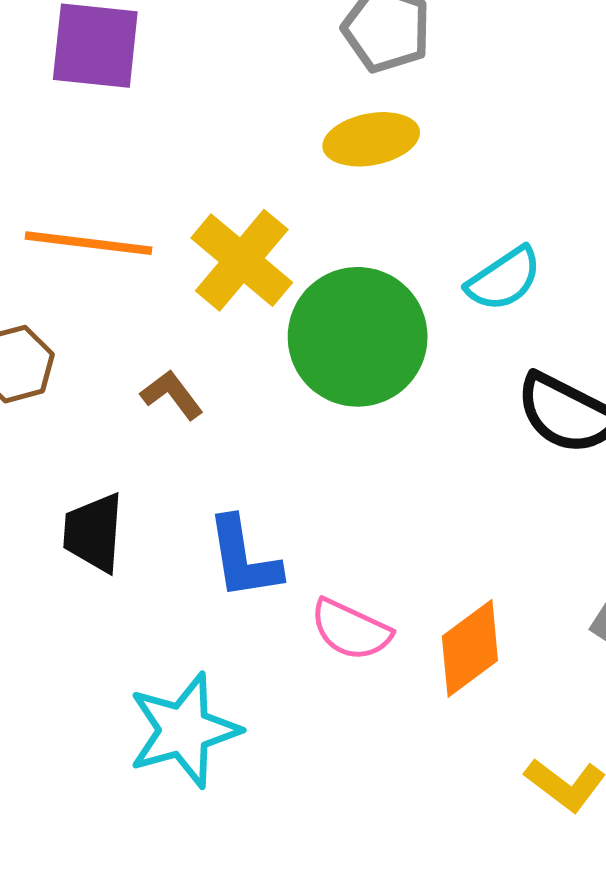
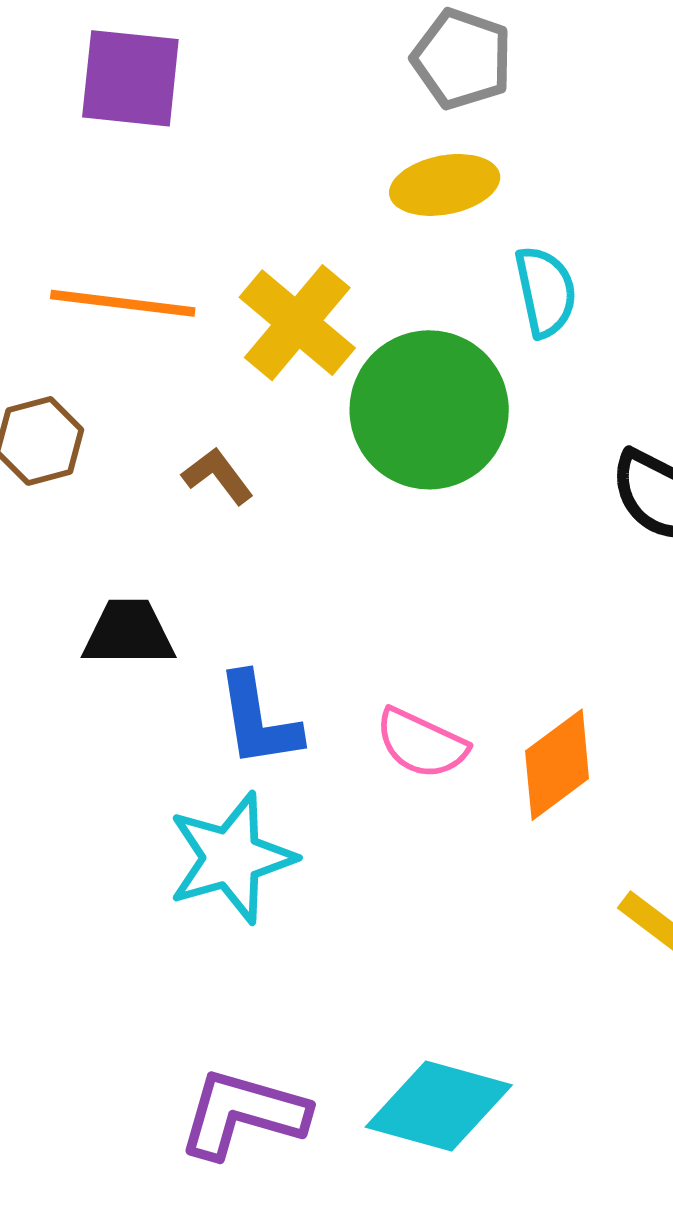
cyan semicircle: (504, 279) -> (545, 292), moved, turned -68
black trapezoid: (94, 533) -> (129, 633), turned 86
blue L-shape: (243, 558) -> (258, 720), moved

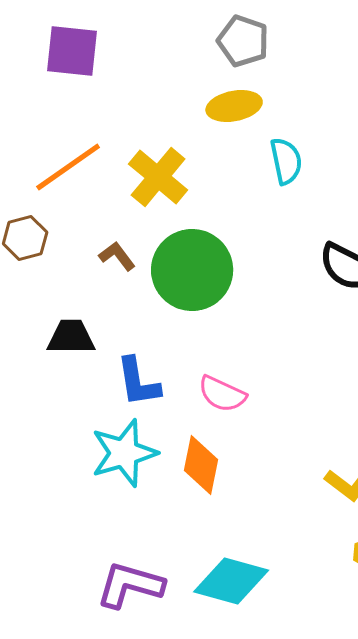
orange line: (123, 303) -> (68, 167), turned -42
green circle: (429, 410) -> (192, 270), moved
orange diamond: (557, 765) -> (201, 465), moved, turned -42

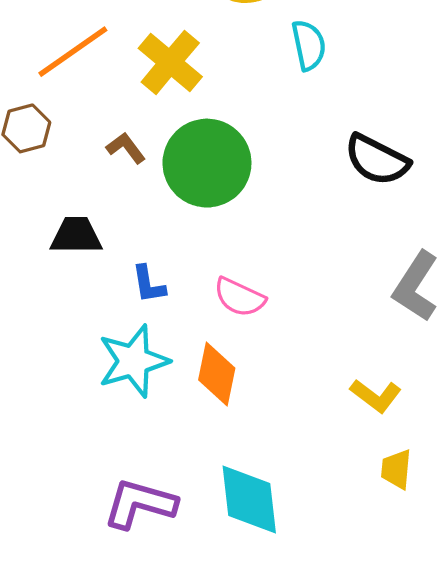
blue L-shape: (138, 382) -> (149, 284), size x0.7
cyan diamond: (231, 581) -> (249, 500), turned 68

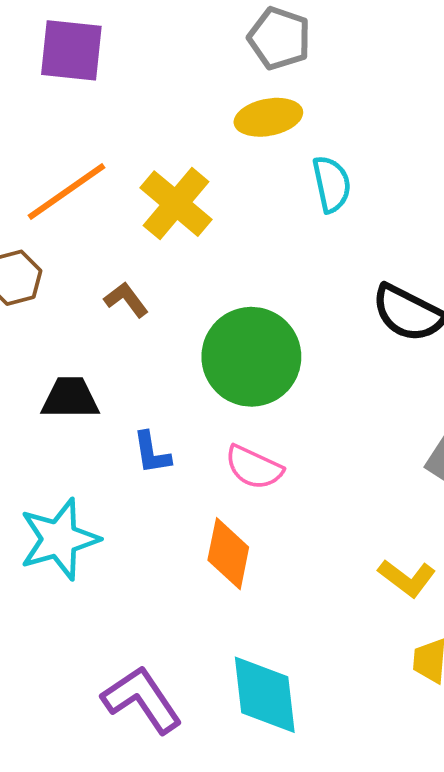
green circle: (207, 163) -> (251, 357), moved
cyan star: (133, 361) -> (59, 539), moved
purple L-shape: (140, 504) -> (142, 700), turned 40

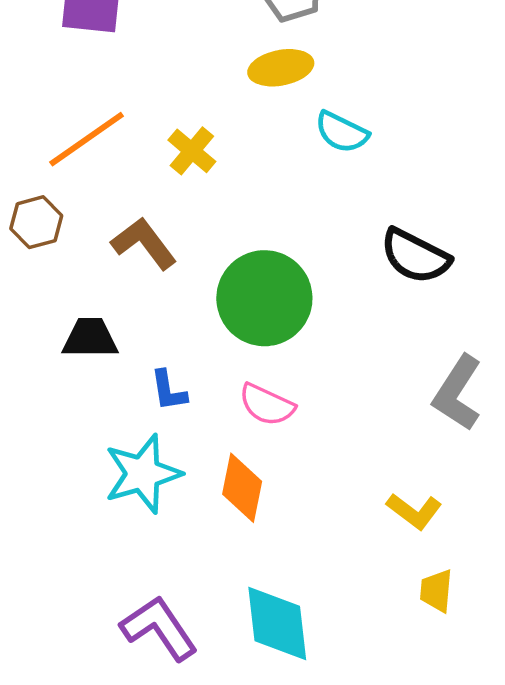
cyan semicircle: (332, 184) -> (342, 132), turned 128
yellow cross: (176, 204) -> (192, 151), size x0.7
brown L-shape: (126, 300) -> (144, 243), size x1.5
cyan star: (59, 539) -> (143, 474), moved

